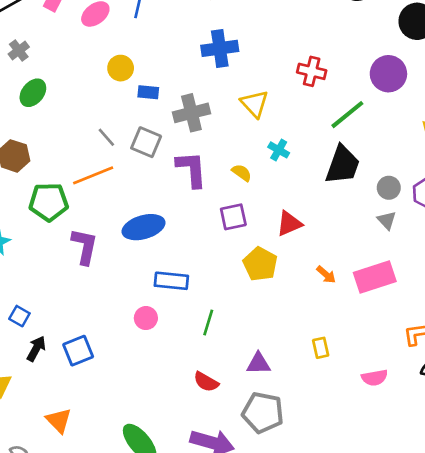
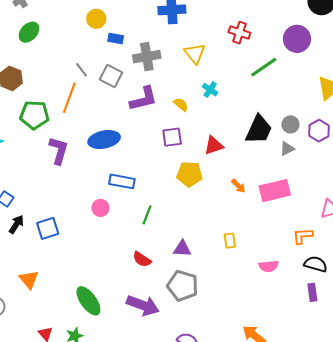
black trapezoid: (343, 165) -> (259, 130), moved
purple L-shape: (192, 169) -> (144, 99), turned 76
orange line: (93, 175) -> (69, 98), turned -52
gray triangle: (387, 220) -> (287, 149), turned 42
yellow pentagon: (260, 264) -> (189, 174), turned -30

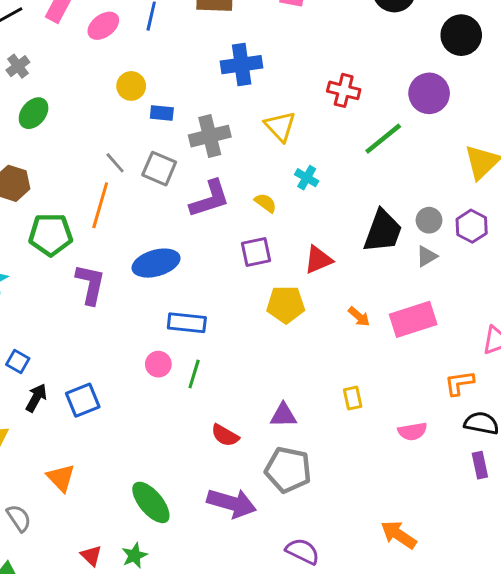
green line: (147, 215) -> (194, 374), moved

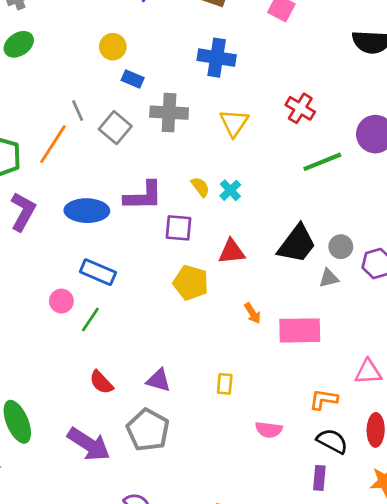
cyan cross: (307, 178) -> (230, 190), moved
purple L-shape: (210, 199) -> (143, 196), moved

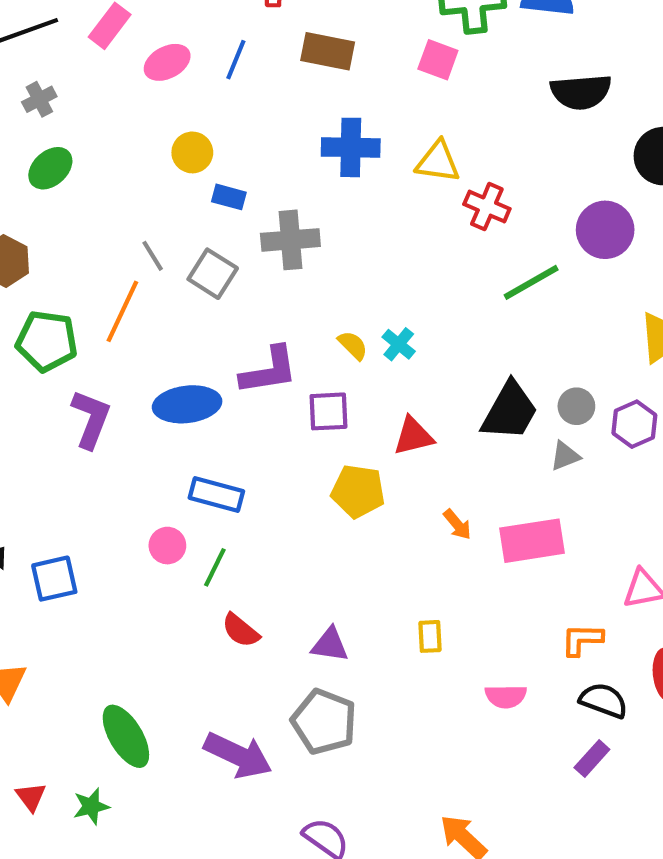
yellow triangle: (234, 123) -> (438, 162), moved, turned -48
red semicircle: (101, 382) -> (241, 630), moved
purple rectangle: (319, 478) -> (592, 759), turned 45

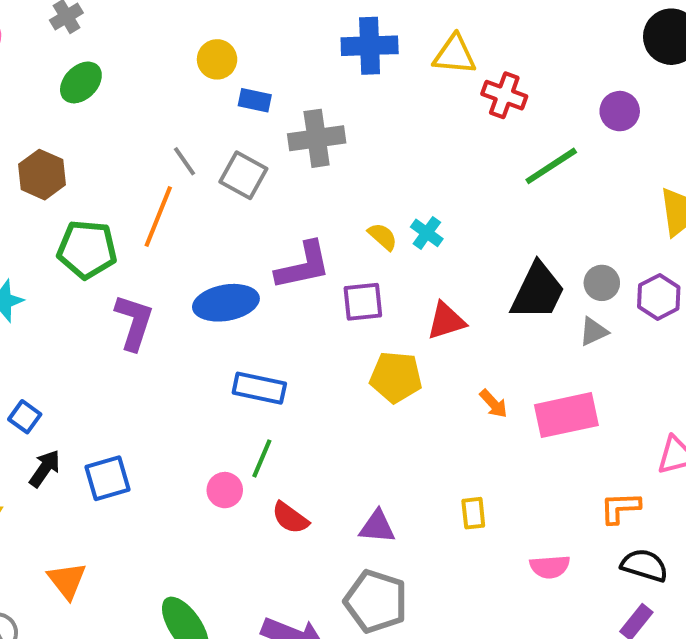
purple circle: (605, 230) -> (620, 111), size x0.7
pink circle: (167, 546) -> (225, 490), moved

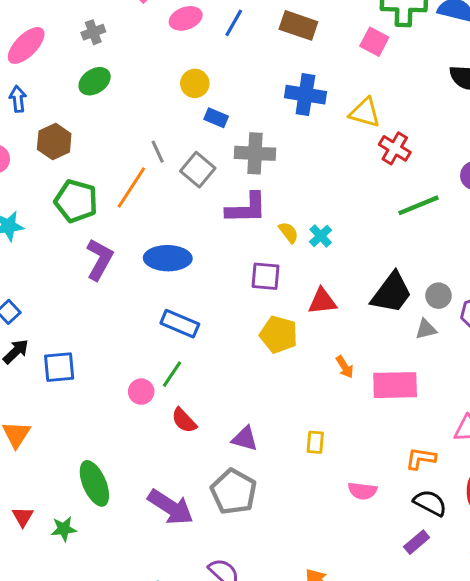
purple L-shape: (303, 266) -> (246, 208), moved

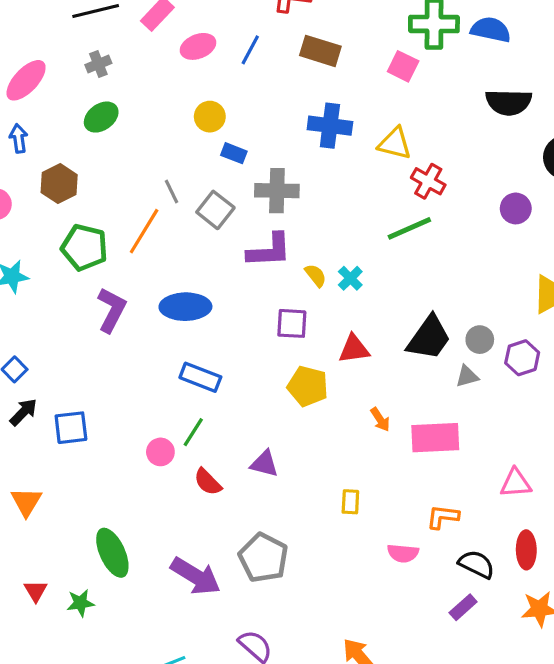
green line: (418, 205) -> (409, 228), moved
purple triangle: (245, 439) -> (264, 464), moved
orange L-shape: (421, 459) -> (443, 517), moved

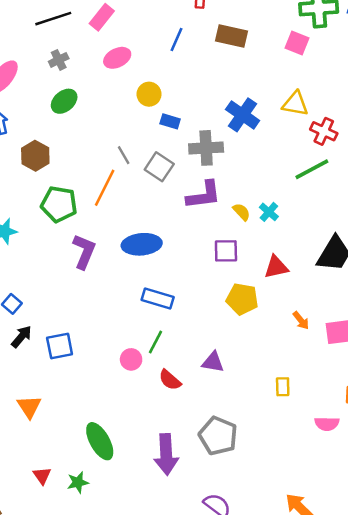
pink ellipse: (198, 46) -> (117, 58), moved
blue cross: (330, 126) -> (243, 115), moved, turned 32
purple arrow: (196, 576) -> (166, 454), turned 60

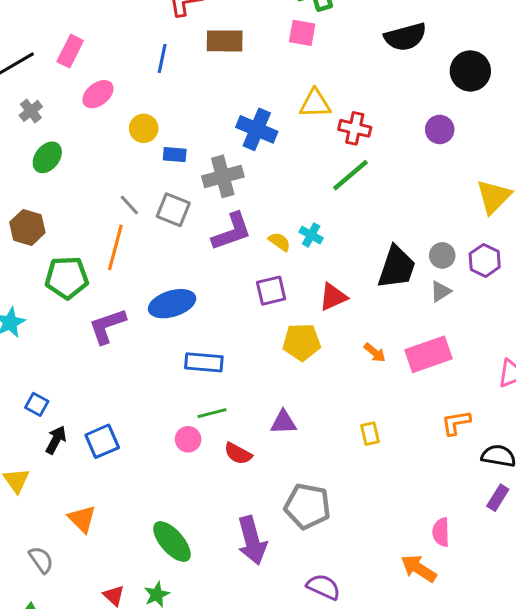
purple L-shape: (84, 251) -> (107, 326), turned -120
green line: (156, 342) -> (212, 413), turned 60
pink semicircle: (327, 424) -> (441, 532), moved, turned 100

